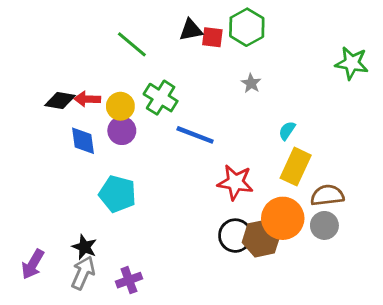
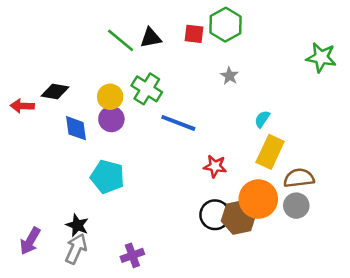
black triangle: (191, 30) -> (151, 38), moved
red arrow: (87, 99) -> (22, 106), moved
red star: (235, 182) -> (215, 166), size x0.7
purple cross: (129, 280) -> (132, 255), moved

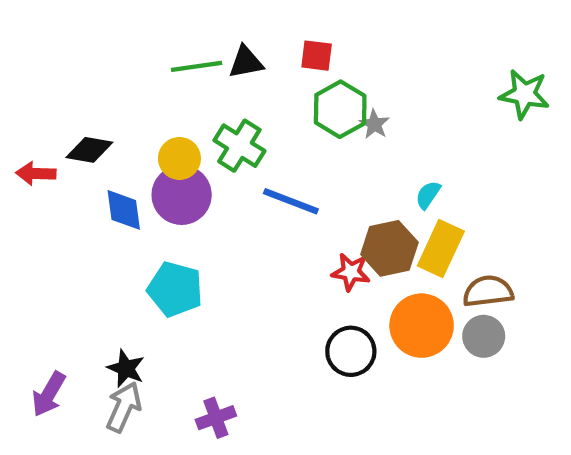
green hexagon: (225, 25) -> (340, 109), moved
green line: (121, 40) -> (197, 66), turned -48
purple circle: (111, 119) -> (182, 195), size x1.4
brown hexagon: (239, 217) -> (389, 248), moved

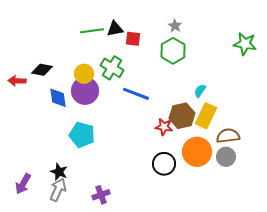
red square: (317, 56) -> (133, 39), moved
green hexagon: (340, 109) -> (173, 51), moved
gray star: (374, 124) -> (175, 26), moved

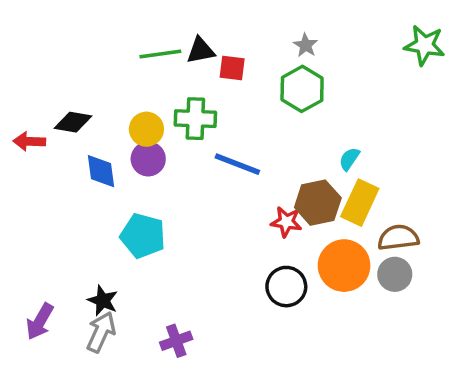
green star: (245, 44) -> (424, 45), moved
green cross: (112, 68) -> (195, 119), turned -30
purple circle: (85, 91) -> (148, 159), size x0.7

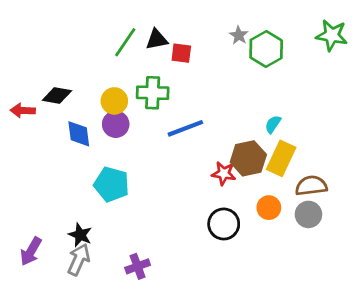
green line: (160, 54) -> (125, 42), turned -48
green hexagon: (302, 89) -> (266, 49), moved
blue line: (237, 164) -> (185, 128), turned -42
orange circle: (344, 266) -> (269, 208), size x0.6

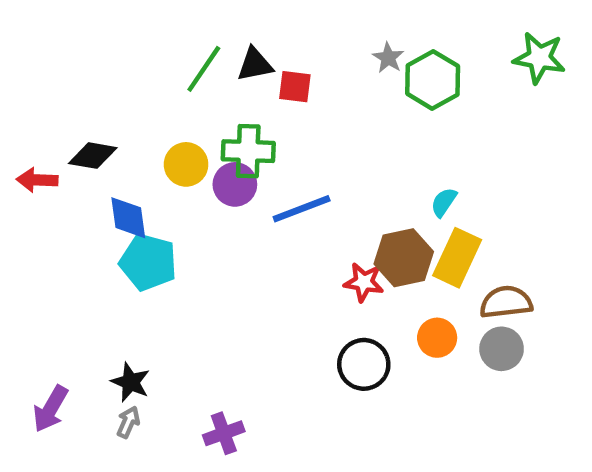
purple circle: (116, 124) -> (235, 184), moved
cyan pentagon: (112, 184) -> (148, 262), moved
gray arrow: (79, 260) -> (128, 422), size x0.6

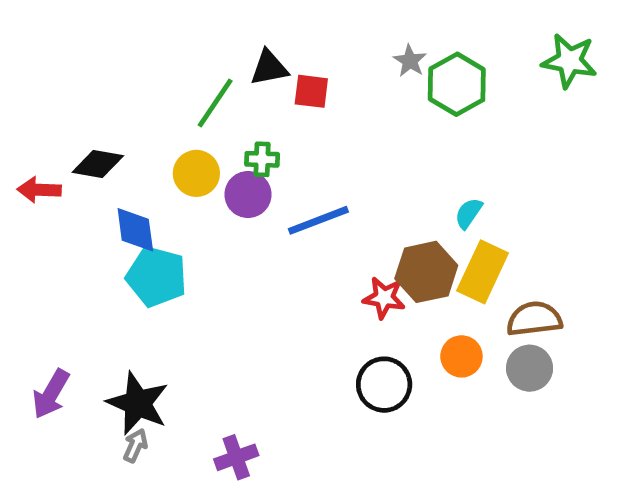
green line: (204, 69) -> (215, 103), moved
green cross: (248, 151) -> (262, 159), size x0.6
black star: (130, 382) -> (138, 403), size x1.5
purple arrow: (50, 409) -> (51, 394), moved

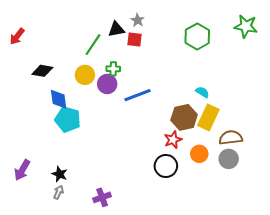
gray star: (410, 61) -> (138, 20), moved
red arrow: (39, 190) -> (17, 36), moved, turned -54
cyan semicircle: (469, 213) -> (202, 92), turned 88
red star: (384, 298) -> (173, 140), moved, turned -30
black star: (138, 403) -> (60, 174), size x0.6

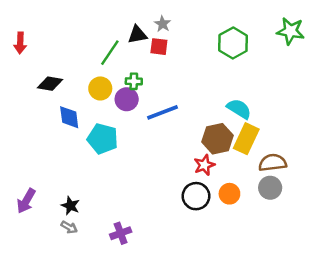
red arrow: (17, 36) -> (20, 43), turned -36
cyan semicircle: (202, 92) -> (239, 109), size x1.5
cyan pentagon: (68, 119) -> (103, 139), moved
orange circle: (199, 154) -> (229, 194), moved
gray arrow: (59, 192) -> (69, 227), turned 96

